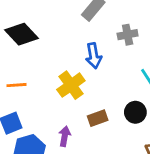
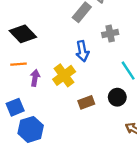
orange line: (17, 85) -> (18, 64), moved
purple arrow: (65, 136) -> (35, 78), moved

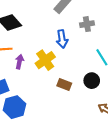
brown rectangle: (86, 102) -> (64, 84), turned 40

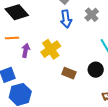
gray cross: (87, 24) -> (92, 15), turned -32
blue arrow: (62, 39) -> (66, 19), moved

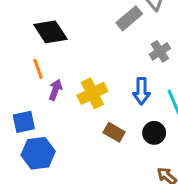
blue arrow: (66, 19) -> (141, 91), moved
orange line: (12, 38) -> (38, 69), turned 64

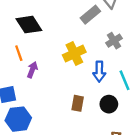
yellow cross: (92, 93) -> (74, 53), moved
brown rectangle: (114, 132) -> (78, 103), turned 70

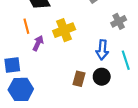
yellow cross: (74, 53) -> (64, 30), moved
black circle: (109, 104) -> (102, 77), moved

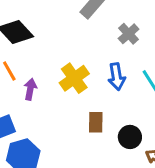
yellow cross: (64, 30) -> (74, 78), moved
black circle: (102, 77) -> (130, 137), moved

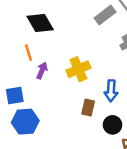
blue arrow: (117, 77) -> (111, 91), moved

